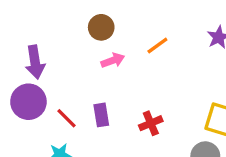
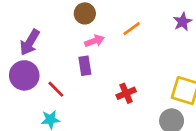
purple arrow: (35, 62) -> (30, 42), turned 40
purple rectangle: (101, 115) -> (85, 66), moved

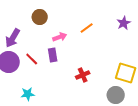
brown circle: (85, 13) -> (40, 17), moved
red line: (56, 89) -> (32, 59), moved

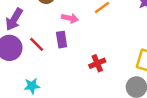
pink arrow: (60, 37) -> (70, 18), turned 32

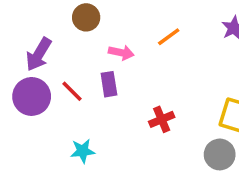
cyan star: (32, 86) -> (83, 151), moved

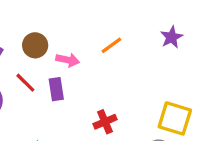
brown circle: (86, 17) -> (35, 45), moved
red line: (72, 91) -> (25, 83), moved

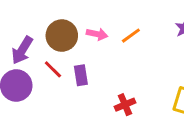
brown circle: (35, 45) -> (62, 36), size x1.4
pink arrow: (68, 60) -> (97, 34), moved

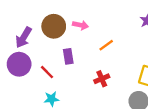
orange line: (131, 36) -> (106, 45), moved
red line: (53, 69) -> (47, 72), moved

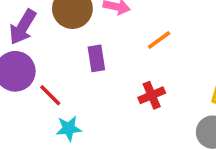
red line: (47, 72) -> (50, 95), moved

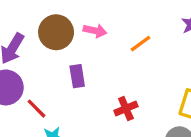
orange line: (159, 40) -> (141, 44), moved

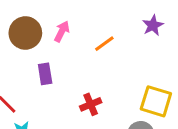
pink arrow: (95, 31) -> (62, 31), turned -75

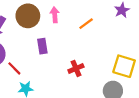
pink arrow: (62, 31) -> (55, 15), turned -32

